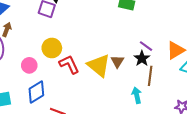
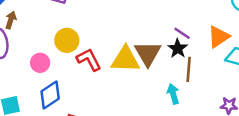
brown triangle: (117, 61) -> (148, 53), size x1.6
yellow triangle: (99, 65) -> (125, 59), turned -35

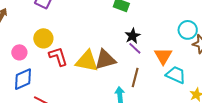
orange triangle: (219, 37) -> (163, 56), turned -36
black star: (178, 48) -> (132, 36), moved
brown triangle: (148, 53) -> (105, 60), turned 35

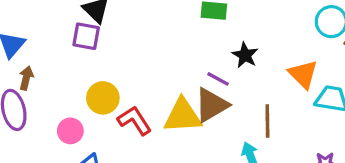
purple line: (135, 48) -> (218, 79), moved

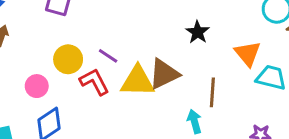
purple line: (218, 79) -> (108, 56), moved

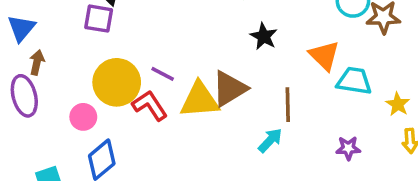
yellow circle: (68, 59) -> (117, 82), size x1.4
cyan arrow: (194, 121) -> (270, 140), turned 65

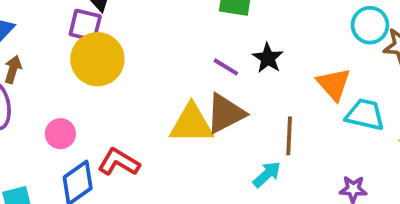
purple line: (163, 74) -> (226, 67), moved
yellow circle: (117, 82) -> (97, 59), moved
red L-shape: (150, 105) -> (119, 162), moved, turned -30

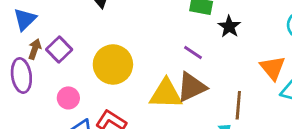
purple square: (85, 25) -> (59, 49), moved, turned 30
black star: (268, 58) -> (229, 27), moved
yellow circle: (97, 59) -> (113, 64), moved

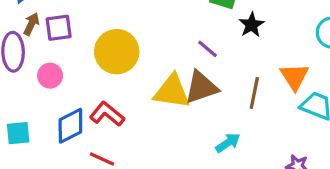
purple square: (59, 49) -> (59, 28), turned 30
pink circle: (68, 98) -> (50, 76), moved
brown line: (238, 105) -> (254, 93), moved

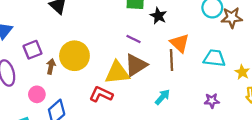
brown arrow: (31, 24) -> (51, 66), moved
pink circle: (50, 76) -> (37, 94), moved
orange triangle: (294, 77) -> (180, 43), moved
red L-shape: (107, 114) -> (101, 94), moved

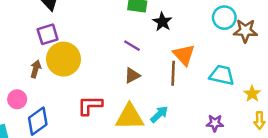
purple square: (33, 50) -> (48, 34), moved
brown triangle: (136, 65) -> (132, 76), size x0.6
yellow triangle: (117, 73) -> (130, 117), moved
red L-shape: (101, 94) -> (90, 105), turned -30

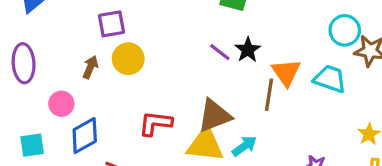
black star: (162, 22) -> (248, 50), moved
yellow circle: (63, 59) -> (128, 59), size x0.7
cyan trapezoid: (222, 75) -> (330, 79), moved
brown triangle: (132, 76) -> (214, 116), moved, size x1.6

